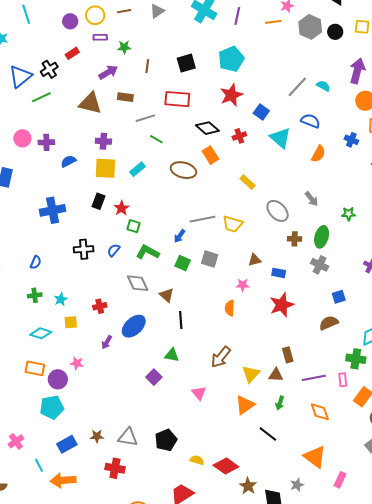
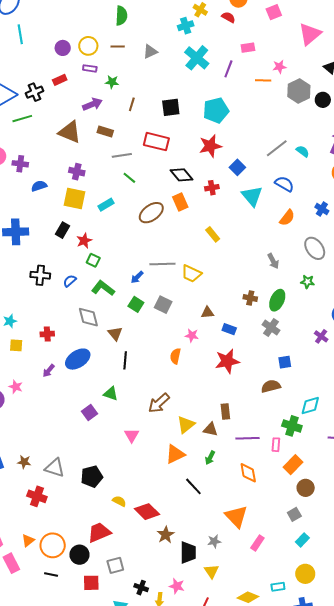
brown ellipse: (183, 170) -> (151, 213), turned -60
gray ellipse: (278, 211) -> (315, 248), moved

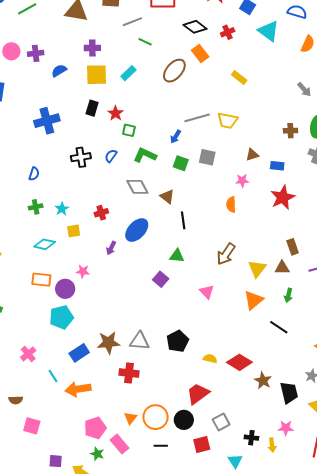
brown star: (24, 462) -> (109, 343), size x1.6

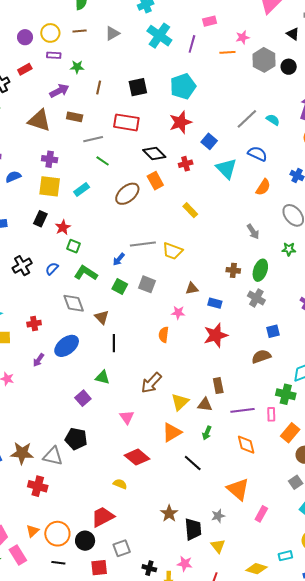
black cross: (81, 157) -> (22, 266), turned -30
black pentagon: (178, 341) -> (76, 439), moved, turned 30
red diamond: (239, 362) -> (137, 457), moved

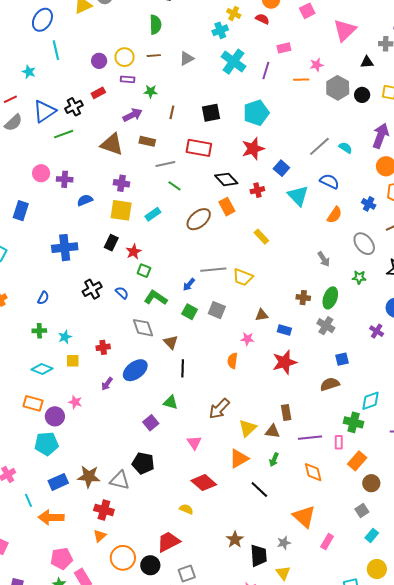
black triangle: (293, 34) -> (367, 62), turned -40
blue semicircle: (52, 269) -> (122, 293), turned 88
orange triangle: (33, 531) -> (100, 536), moved

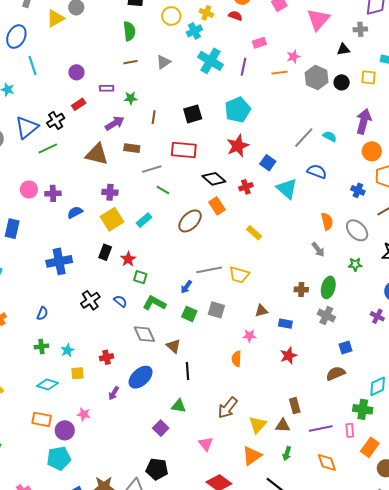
yellow circle: (125, 57) -> (171, 16), moved
yellow square: (121, 210) -> (112, 219), turned -35
orange semicircle: (335, 215) -> (327, 221), moved, turned -42
red star: (285, 362) -> (288, 356), size x0.7

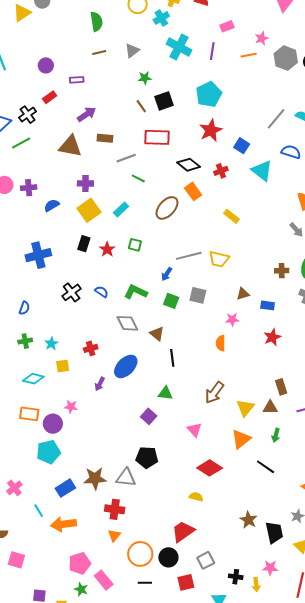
green star: (131, 98) -> (145, 78), moved
brown line: (154, 117) -> (141, 106), moved, turned -40
green square: (140, 277) -> (135, 245), moved

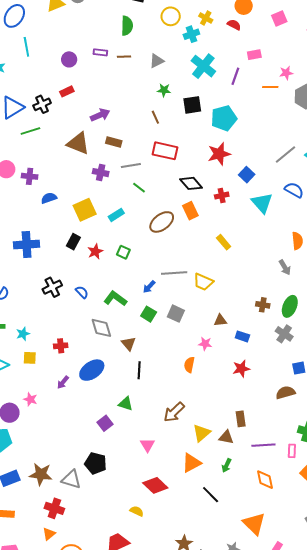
purple rectangle: (77, 80) -> (100, 52), moved
black square: (164, 101) -> (192, 105), moved
purple cross: (85, 183) -> (101, 173), moved

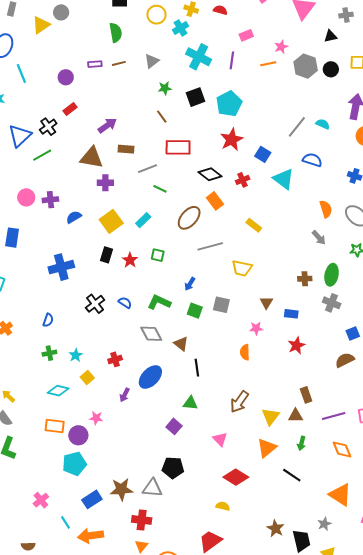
purple cross: (101, 173) -> (105, 183), moved
gray line: (174, 273) -> (210, 246), moved
brown triangle: (220, 320) -> (266, 303), turned -40
yellow square: (30, 358) -> (87, 378), turned -32

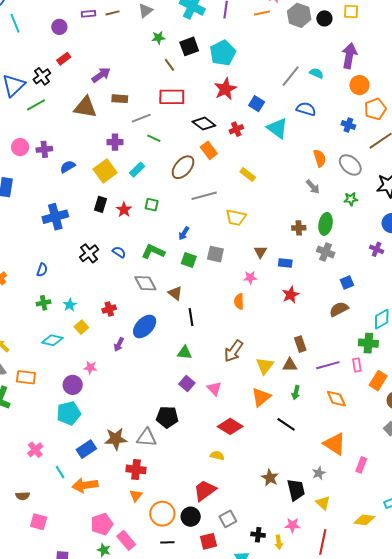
brown line: (162, 117) -> (169, 65), moved
purple cross: (105, 183) -> (115, 142), moved
orange rectangle: (55, 426) -> (26, 377), moved
purple square: (174, 426) -> (187, 384), moved

